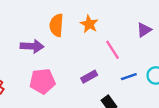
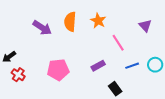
purple triangle: (144, 30) -> (145, 26), turned -40
purple arrow: (32, 46) -> (42, 28), moved, turned 30

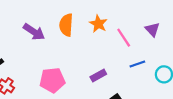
pink line: (118, 43) -> (124, 38), moved
blue line: (132, 66) -> (137, 64), moved

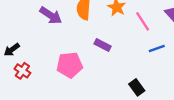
purple rectangle: (98, 76) -> (103, 45), moved, turned 56

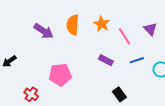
purple rectangle: (103, 45) -> (106, 60), moved
red cross: (22, 71) -> (31, 94), moved

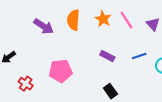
pink line: (124, 36) -> (126, 20), moved
red cross: (31, 94) -> (26, 84), moved
black rectangle: (119, 94) -> (110, 91), moved

